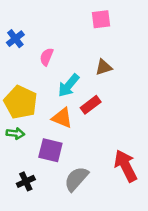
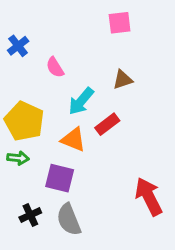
pink semicircle: (47, 57) -> (55, 67), turned -54
gray semicircle: (76, 179) -> (69, 220), moved, turned -64

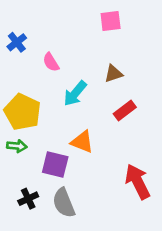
red rectangle: (107, 124) -> (125, 111), moved
orange triangle: (73, 140) -> (82, 142), moved

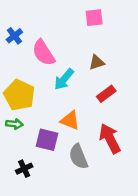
pink semicircle: (51, 62) -> (43, 53), size x1.6
red arrow: (138, 182) -> (110, 138), moved
gray semicircle: (64, 203) -> (78, 157), moved

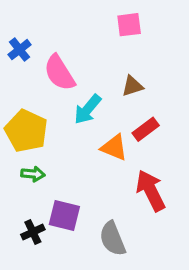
orange triangle: (70, 120) -> (114, 147), moved
green arrow: (14, 124) -> (33, 174), moved
purple square: (47, 140) -> (64, 215), moved
gray semicircle: (78, 157) -> (112, 239), moved

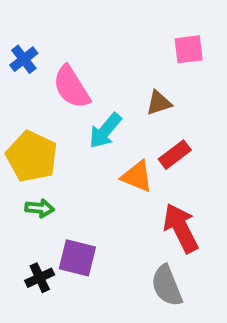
pink square: (129, 25) -> (189, 49), moved
gray semicircle: (112, 239) -> (167, 286), moved

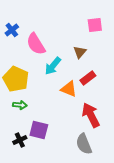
brown triangle: (159, 103) -> (80, 52), turned -32

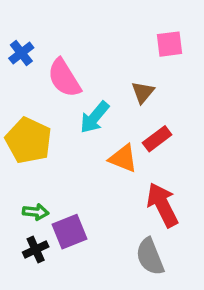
green arrow: (20, 105) -> (36, 212), moved
purple square: (39, 130) -> (70, 232), turned -36

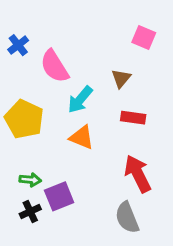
pink square: (170, 44) -> (144, 38), turned 30
red rectangle: (157, 139) -> (133, 118), turned 45
orange triangle: (123, 158) -> (82, 137), moved

